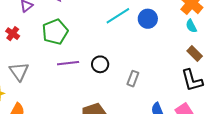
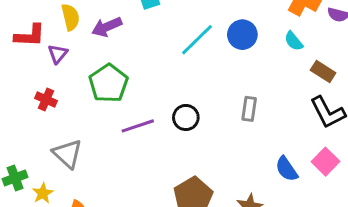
cyan semicircle: (191, 26) -> (294, 41), moved
gray rectangle: (133, 79) -> (249, 109), moved

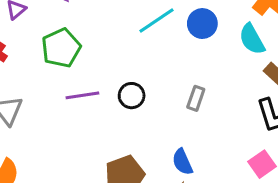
cyan semicircle: (294, 41) -> (252, 39), size x1.5
blue semicircle: (287, 169) -> (182, 162), moved

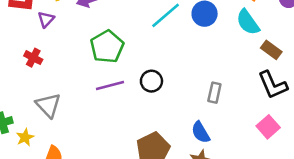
green pentagon: (61, 48) -> (107, 47), moved
gray rectangle: (196, 98) -> (214, 93), moved

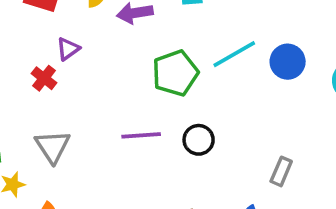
purple triangle: (46, 19) -> (68, 49), moved
green pentagon: (107, 47) -> (175, 73), moved

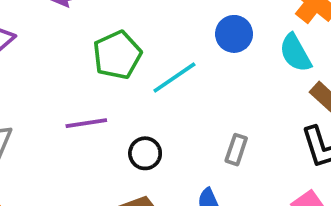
cyan line: (234, 54) -> (174, 78), moved
black circle: (199, 140) -> (145, 153), moved

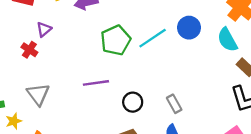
cyan line: (174, 78) -> (153, 38), moved
gray rectangle: (236, 150) -> (174, 104), moved, turned -48

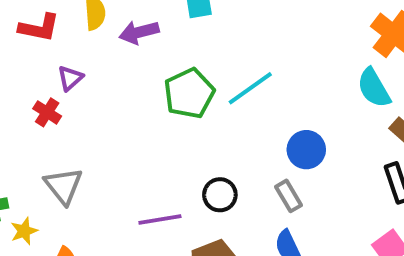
blue circle: (189, 28) -> (306, 150), moved
purple line: (96, 83) -> (160, 220), moved

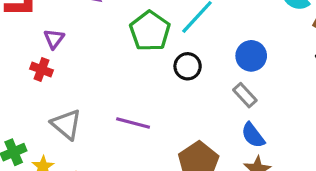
black circle: (220, 195) -> (188, 66), moved
purple line: (160, 220) -> (133, 123), moved, turned 36

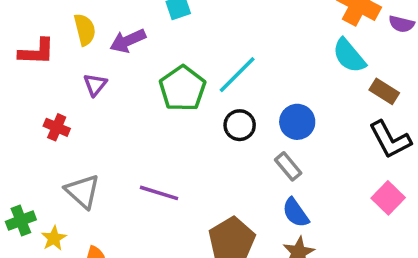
purple triangle: (54, 39) -> (95, 85), moved
black circle: (188, 66) -> (240, 125), moved

